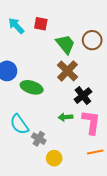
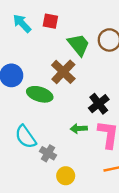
brown cross: (68, 71) -> (63, 72), moved

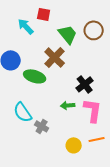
cyan arrow: (22, 23) -> (26, 26), moved
yellow circle: (66, 176) -> (74, 145), moved

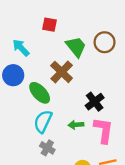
cyan arrow: (26, 26) -> (21, 48), moved
green ellipse: (35, 76) -> (40, 93), turned 30
cyan semicircle: (23, 112) -> (43, 121), moved, turned 60

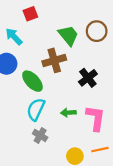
red square: (50, 25) -> (30, 14), moved, turned -32
brown cross: (62, 72) -> (54, 60), turned 30
black cross: (95, 102) -> (88, 78), moved

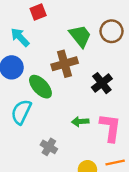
cyan semicircle: (36, 109) -> (21, 112), moved

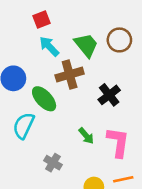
cyan arrow: (20, 37) -> (49, 46), moved
green arrow: (80, 122) -> (86, 136), turned -126

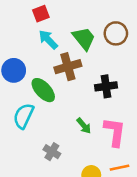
black cross: (109, 95) -> (106, 86), turned 30

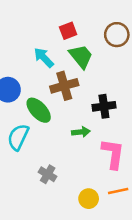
red square: (41, 14) -> (68, 31), moved
brown circle: (116, 33) -> (117, 35), moved
green arrow: (84, 126) -> (81, 132), moved, turned -56

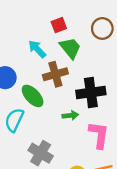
black cross: (104, 106) -> (91, 93), size x1.4
gray cross: (48, 174) -> (41, 153), size x1.5

